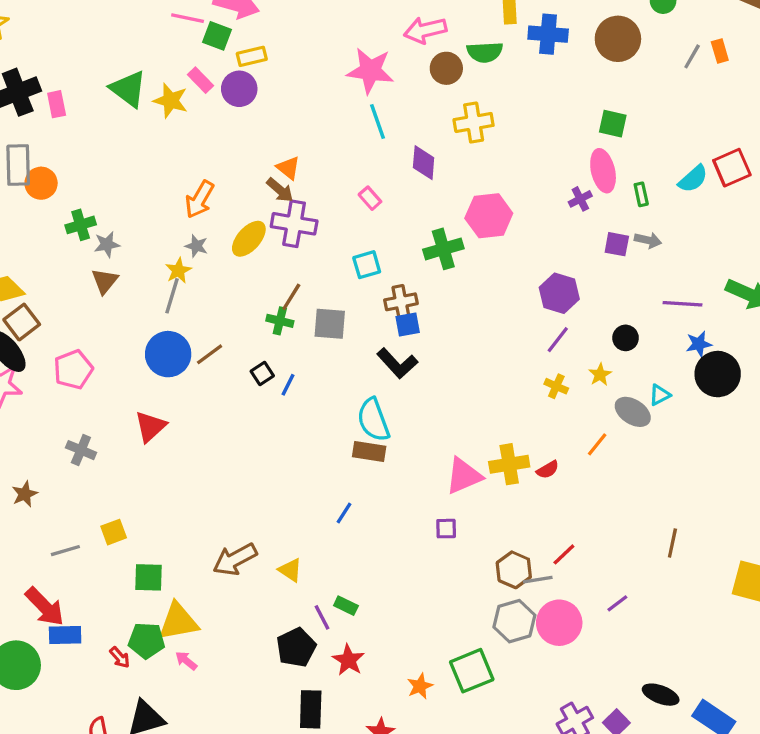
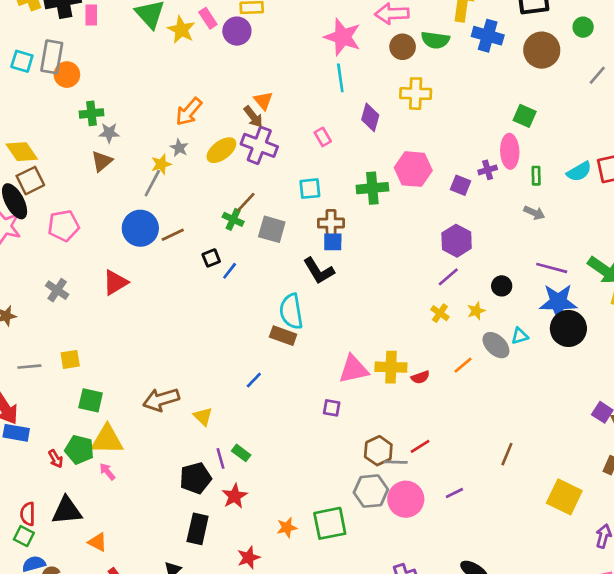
purple square: (617, 244) -> (461, 185), moved
blue star: (699, 344) -> (558, 302), size x1.8

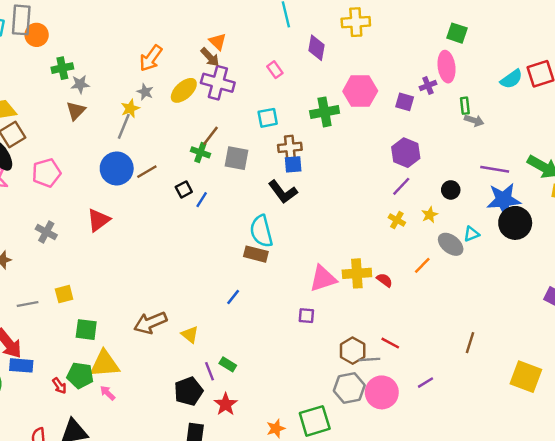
green rectangle: (536, 176) -> (465, 106), moved
red semicircle: (420, 377) -> (385, 280), turned -119
red line: (420, 446) -> (390, 343), turned 66

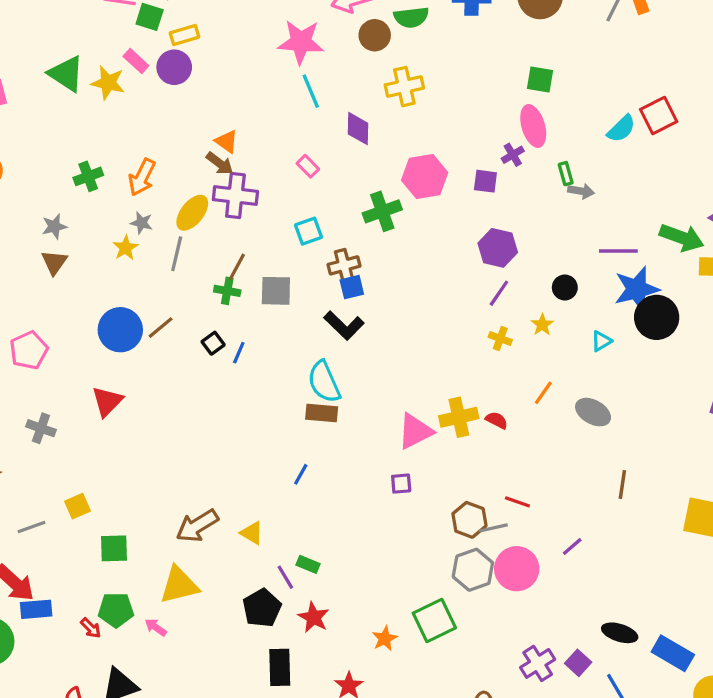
green cross: (62, 68) -> (88, 176), moved
gray line: (124, 126) -> (177, 254), moved
gray ellipse: (451, 244) -> (593, 412), moved
yellow triangle: (105, 364) -> (179, 585), moved

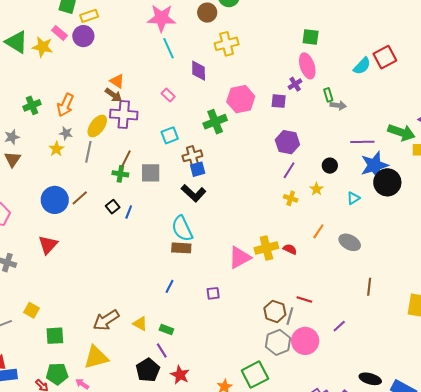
purple square: (401, 484) -> (213, 293), moved
yellow square: (77, 506) -> (31, 310), turned -35
gray line: (493, 528) -> (290, 316), turned -60
green rectangle: (308, 564) -> (166, 329), moved

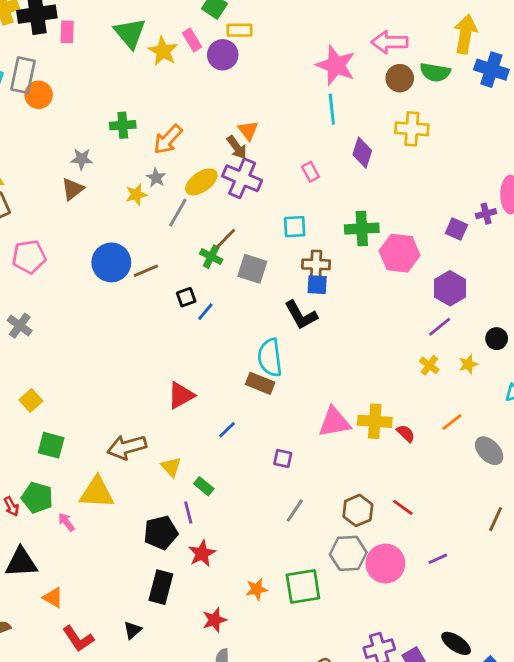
pink hexagon: (241, 99) -> (400, 253), moved
red triangle: (48, 245) -> (181, 395), moved
gray line: (290, 316) -> (295, 511), moved

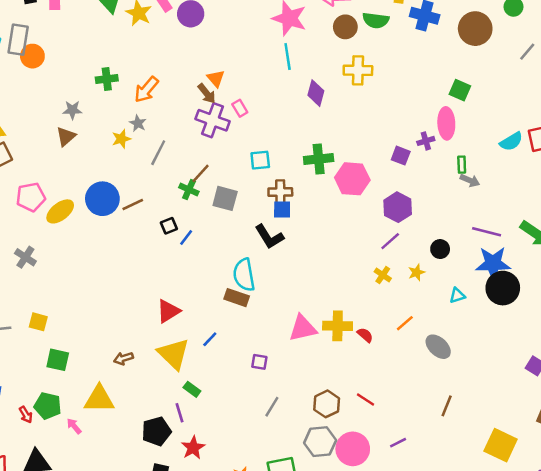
pink rectangle: (310, 172) -> (240, 108), moved
yellow ellipse: (201, 182) -> (60, 211), moved
yellow square: (31, 400) -> (38, 322), turned -30
brown arrow: (127, 447) -> (123, 358), size x0.6
yellow triangle: (171, 467) -> (174, 354), moved, size x1.8

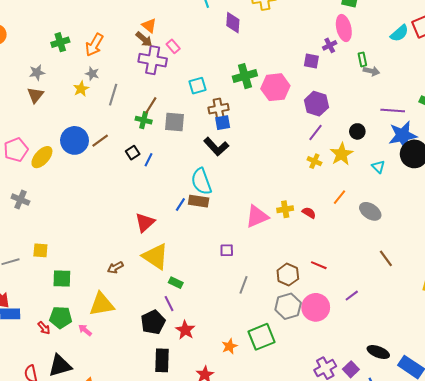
yellow star: (416, 272) -> (342, 154), size x1.6
cyan triangle: (457, 295) -> (378, 167), turned -48
yellow cross: (338, 326) -> (285, 209), size x0.7
blue line: (210, 339) -> (180, 204), moved
brown line: (447, 406) -> (386, 258), turned -48

